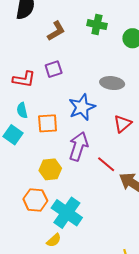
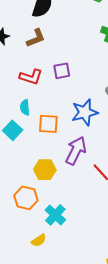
brown L-shape: (56, 31) -> (36, 38), moved
cyan cross: (67, 213) -> (55, 215), size x0.7

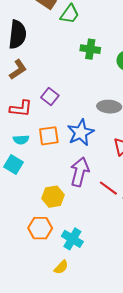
purple square: (62, 71) -> (50, 96), turned -30
cyan semicircle: (25, 107) -> (21, 140), turned -77
orange square: (48, 124) -> (49, 136), moved

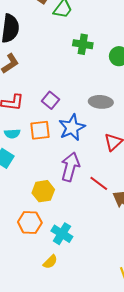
purple square: (50, 96) -> (50, 100), moved

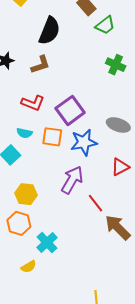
purple square: (50, 100) -> (70, 110), size x1.6
yellow hexagon: (43, 191) -> (26, 194), moved

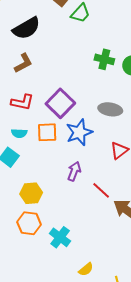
black semicircle: (49, 31) -> (26, 28), turned 48
green cross: (116, 65) -> (104, 59), moved
purple arrow: (72, 180) -> (74, 171), size x0.7
yellow semicircle: (29, 267) -> (86, 269), moved

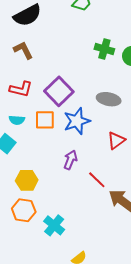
brown L-shape: (23, 63) -> (23, 50), turned -90

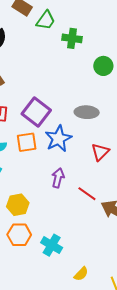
green cross: (104, 49) -> (72, 38), moved

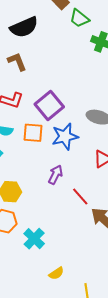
green trapezoid: (46, 20) -> (79, 18), turned 80

